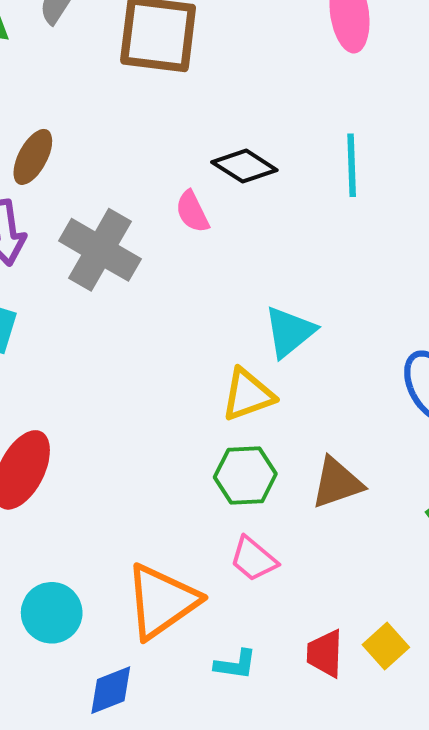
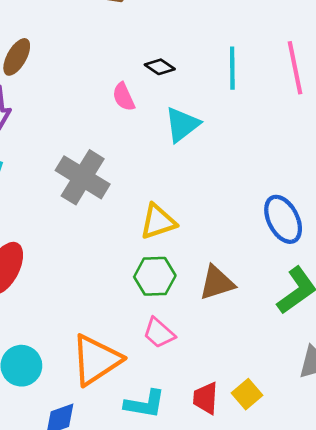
black diamond: (244, 166) -> (160, 67), size x0.7
gray cross: (100, 250) -> (83, 177), moved
cyan triangle: (290, 332) -> (182, 125), moved
cyan L-shape: (235, 664) -> (145, 404), size x1.4

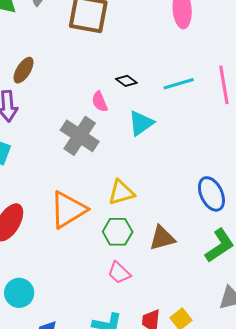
cyan line: (232, 68) -> (179, 84), turned 72
gray cross: (83, 177) -> (80, 136), moved
orange triangle: (96, 360) -> (68, 210), moved

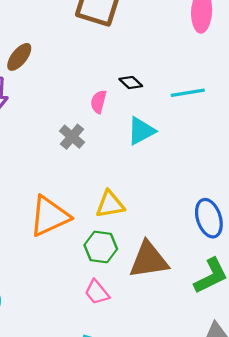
pink semicircle: (100, 102) -> (99, 102), turned 30
gray cross: (80, 136) -> (72, 137), size x0.6
brown triangle: (162, 238) -> (149, 260), size x1.4

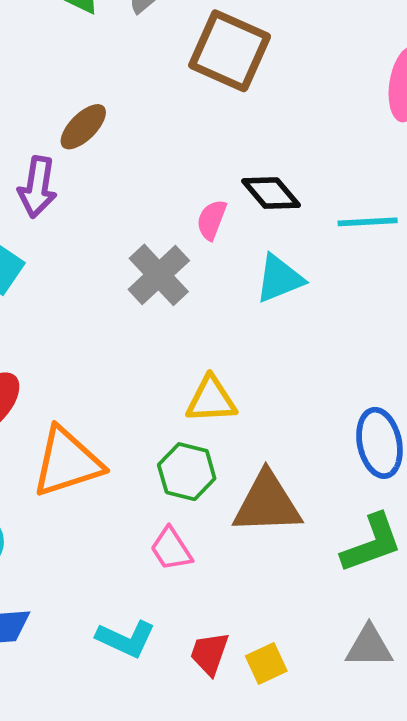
black diamond: (131, 83) -> (271, 193), size x1.4
gray cross: (72, 137) -> (159, 275), size x1.4
orange triangle: (49, 216) -> (67, 462), moved

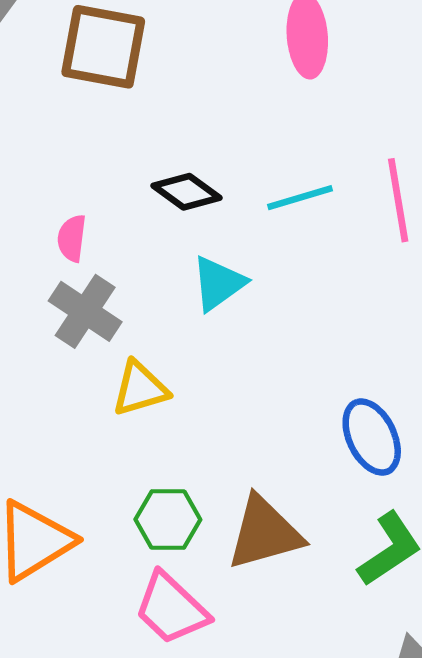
pink semicircle: (212, 220) -> (72, 238), moved
yellow triangle: (211, 400) -> (140, 388), moved
pink trapezoid: (171, 549) -> (171, 609), size x1.5

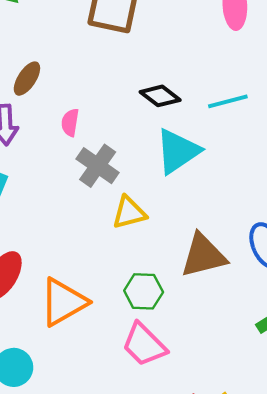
pink semicircle: (72, 238) -> (70, 122), moved
cyan triangle: (218, 283) -> (178, 151), size x1.4
brown triangle: (265, 533) -> (203, 256), moved

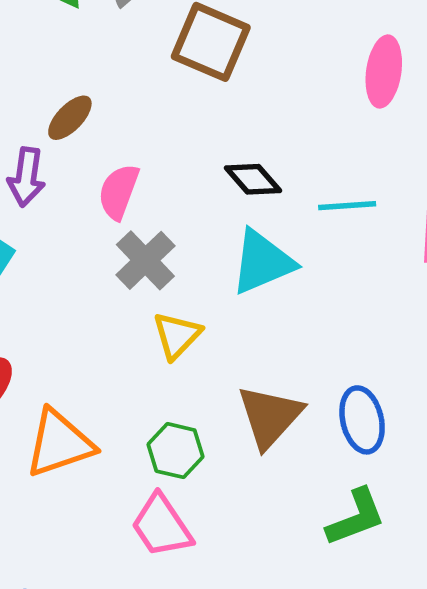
pink semicircle: (70, 122) -> (119, 192), size x1.4
yellow triangle: (129, 213) -> (177, 335), turned -42
brown triangle: (203, 256) -> (270, 416), turned -45

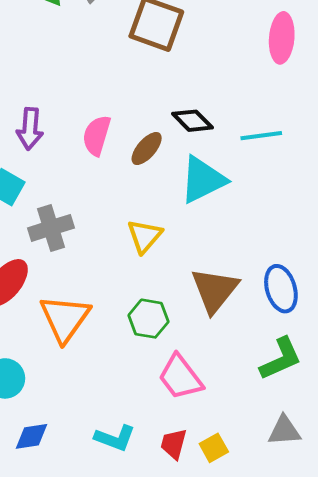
brown ellipse: (70, 118) -> (147, 148), moved
gray cross: (145, 260) -> (51, 228), moved, turned 30
orange triangle: (59, 443) -> (65, 318), turned -32
pink trapezoid: (162, 526) -> (180, 377), moved

